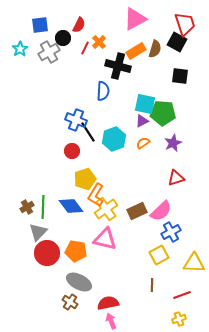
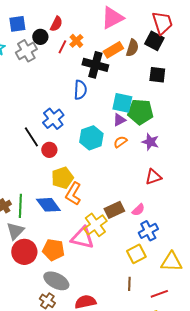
blue cross: (76, 120) -> (53, 119), turned 30
black line: (88, 132) -> (31, 137), moved
purple star: (173, 143) -> (150, 142), turned -30
yellow cross: (106, 209) -> (95, 225), moved
pink semicircle: (161, 211) -> (138, 210), size x0.6

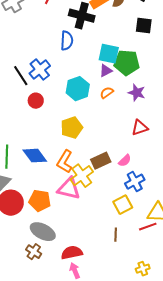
black line: (31, 137) -> (21, 76), moved
yellow pentagon: (62, 178) -> (72, 128), moved
orange L-shape: (73, 194) -> (65, 162), moved
red line: (159, 294) -> (148, 227), moved

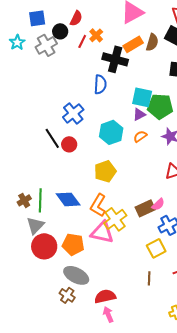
black line: (21, 76) -> (52, 138), moved
brown rectangle: (101, 161) -> (145, 208), moved

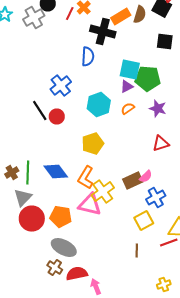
red semicircle: (105, 296) -> (77, 274), moved

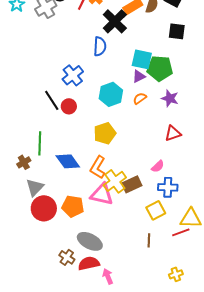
black cross: (103, 32) -> (115, 21), turned 30
green line: (28, 172) -> (40, 143), moved
brown rectangle: (133, 180) -> (132, 184), moved
blue cross: (156, 198) -> (168, 187), turned 30
gray ellipse: (64, 248) -> (90, 241), moved

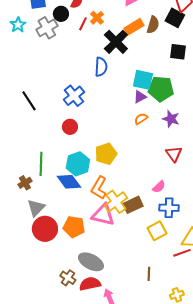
cyan hexagon: (111, 94) -> (78, 164), moved
black line: (52, 100) -> (29, 101), moved
red triangle: (173, 133) -> (174, 154), turned -48
brown line: (149, 240) -> (149, 274), moved

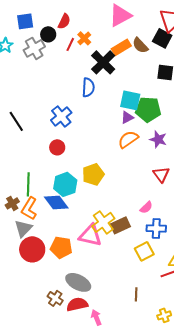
brown semicircle: (153, 25) -> (140, 45), turned 120
orange semicircle: (141, 119) -> (128, 139), size x1.5
orange L-shape: (99, 188) -> (29, 208), moved

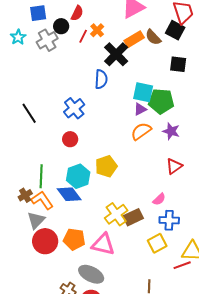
red triangle: (161, 174) -> (174, 166), turned 30
orange L-shape: (29, 208) -> (42, 200), turned 115
pink triangle: (90, 235) -> (103, 244), moved

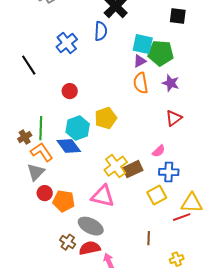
blue cross: (74, 108) -> (67, 43), moved
orange semicircle: (141, 131) -> (141, 83), turned -65
brown cross: (25, 195) -> (25, 137), moved
orange pentagon: (74, 239) -> (64, 201), moved
red circle: (45, 241) -> (45, 193), size x0.6

